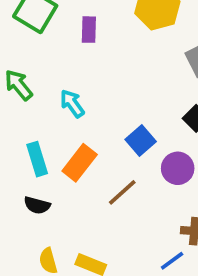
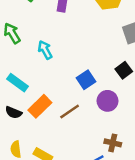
cyan rectangle: (37, 159) -> (18, 83), turned -45
orange rectangle: (80, 163) -> (40, 106), moved

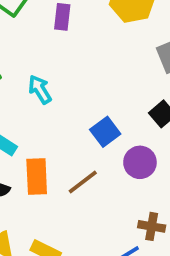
orange rectangle: (40, 106) -> (37, 177), turned -45

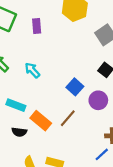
orange rectangle: (37, 177) -> (41, 121), turned -36

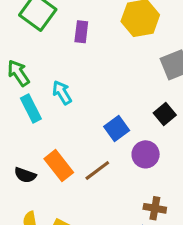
cyan rectangle: (16, 105) -> (31, 108), moved, turned 30

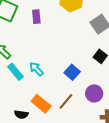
cyan arrow: (62, 92) -> (36, 69), moved
purple circle: (146, 154) -> (94, 93), moved

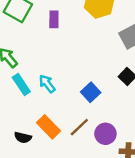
purple circle: (94, 93) -> (105, 134), moved

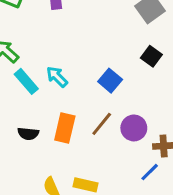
orange rectangle: (48, 127) -> (65, 128), turned 65
black semicircle: (23, 137) -> (28, 134), moved

